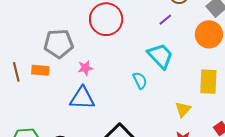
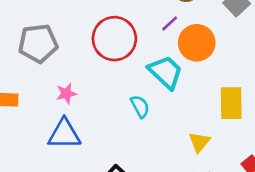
red circle: (106, 19) -> (114, 39), moved
orange circle: (209, 34) -> (197, 43), moved
gray pentagon: (59, 44) -> (38, 43), moved

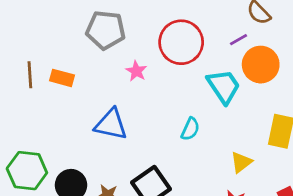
pink star: (66, 94) -> (136, 71), moved, turned 30
cyan semicircle: (140, 106) -> (190, 129), moved, turned 40

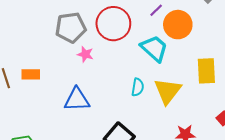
gray pentagon: (106, 30) -> (71, 28), moved
yellow triangle: (241, 162) -> (168, 91), moved, size x1.6

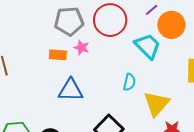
orange rectangle: (31, 74) -> (58, 55), moved
yellow triangle: (168, 91) -> (157, 104), moved

